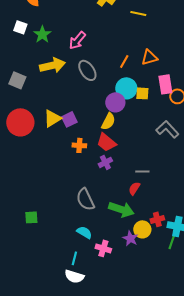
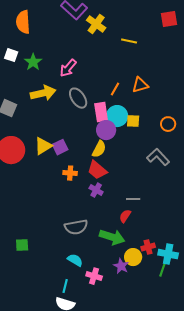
pink rectangle: (165, 84) -> (101, 112), moved
purple cross: (105, 162) -> (96, 190), turned -32
gray semicircle: (85, 199) -> (76, 227), turned -75

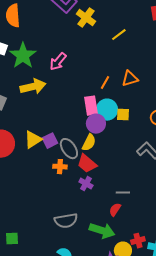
yellow line: (129, 41) -> (119, 35), turned -49
green star: (33, 62) -> (23, 56), size x1.5
gray ellipse: (78, 98) -> (69, 149), moved

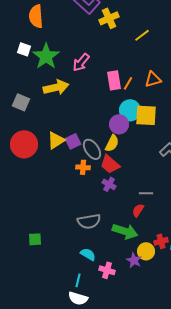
yellow cross: (86, 18) -> (109, 18), turned 30
pink rectangle: (91, 106) -> (114, 80), moved
yellow square: (123, 115) -> (146, 115), size x1.6

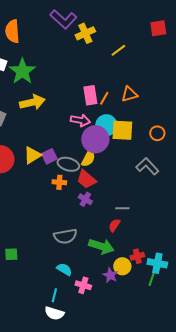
pink arrow: (81, 62) -> (80, 120), moved, turned -120
purple circle: (119, 124) -> (95, 139), size x1.4
gray ellipse: (92, 149) -> (68, 164), turned -40

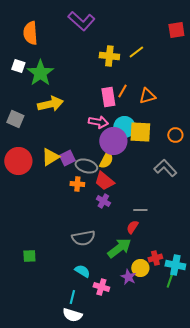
yellow cross: (85, 33) -> (109, 56), moved, turned 30
orange line: (104, 98) -> (122, 91), moved
green arrow: (101, 246) -> (119, 248), turned -55

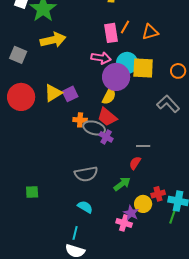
gray ellipse: (86, 166) -> (94, 128), moved
green arrow: (119, 248) -> (122, 184), size x0.7
pink cross: (101, 287) -> (124, 223), moved

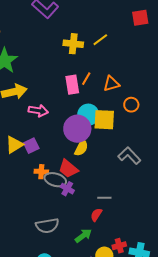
pink arrow: (101, 58) -> (38, 111), moved
orange circle: (178, 71) -> (131, 105), moved
yellow semicircle: (109, 96) -> (81, 148), moved

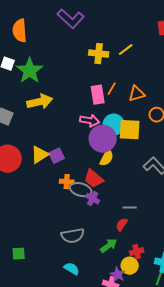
pink arrow: (38, 111) -> (90, 121), moved
red cross: (119, 246) -> (137, 252), moved

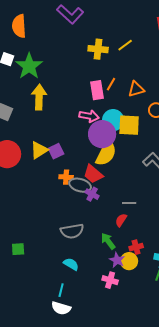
yellow arrow: (40, 102) -> (39, 97), turned -75
yellow semicircle: (107, 158) -> (106, 153), size x1.5
green arrow: (109, 246) -> (108, 241), turned -90
purple star: (118, 275) -> (117, 260), moved

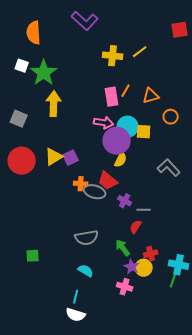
yellow square: (129, 125) -> (144, 132), size x0.7
yellow semicircle: (106, 153) -> (121, 160), size x0.6
purple cross: (92, 194) -> (125, 201), moved

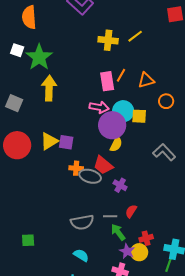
purple square: (71, 158) -> (66, 142), turned 35
gray line: (144, 210) -> (110, 216), moved

